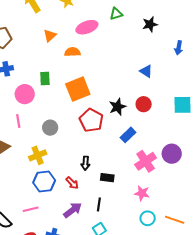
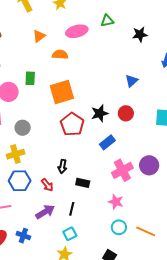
blue triangle: (146, 71) -> (132, 81), turned 40
gray circle: (50, 128) -> (23, 128), moved

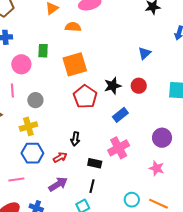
pink cross: (122, 170) -> (119, 148), moved
black rectangle: (83, 183) -> (95, 163), moved
red arrow: (47, 185) -> (60, 157), turned -80
pink star: (116, 202) -> (157, 168), moved
black line: (72, 209) -> (92, 186), moved

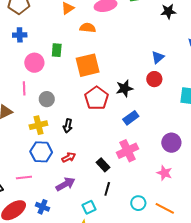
red circle: (139, 86) -> (154, 79), moved
black arrow: (75, 139) -> (68, 126), moved
black rectangle: (95, 163) -> (103, 165), turned 32
black line: (92, 186) -> (107, 189), moved

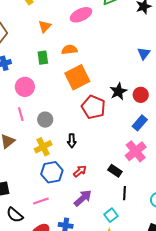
orange semicircle: (88, 28) -> (69, 50), moved
green rectangle: (57, 50) -> (43, 58), moved
red circle: (154, 79) -> (141, 95), moved
blue rectangle: (131, 118) -> (140, 123), moved

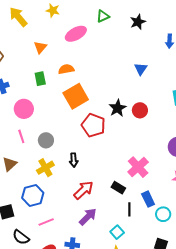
blue rectangle: (140, 123) -> (148, 199), moved, turned -63
red arrow: (80, 171) -> (83, 190), size x1.5
blue hexagon: (52, 172) -> (33, 195), moved

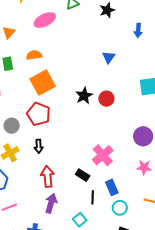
red pentagon: (93, 125) -> (39, 114), moved
red arrow: (83, 190) -> (48, 176), turned -55
cyan circle: (163, 214) -> (120, 208), moved
purple arrow: (88, 217) -> (51, 203), turned -30

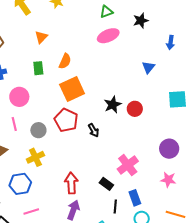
pink ellipse: (45, 20) -> (108, 36), moved
orange semicircle: (34, 55) -> (65, 61), turned 119
blue triangle: (109, 57) -> (148, 67), moved
black arrow: (39, 146) -> (93, 130), moved, turned -32

